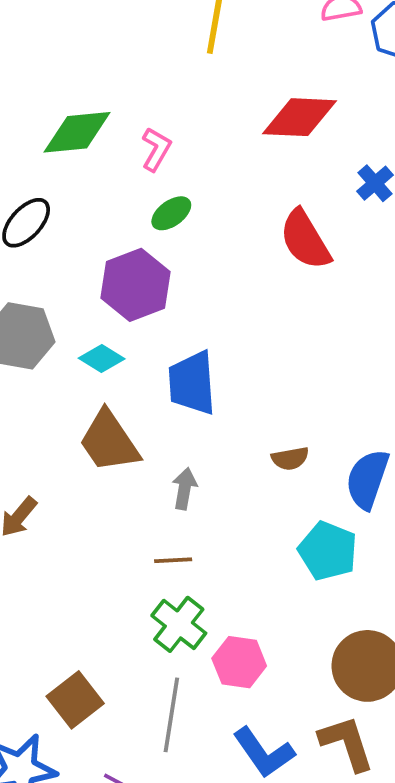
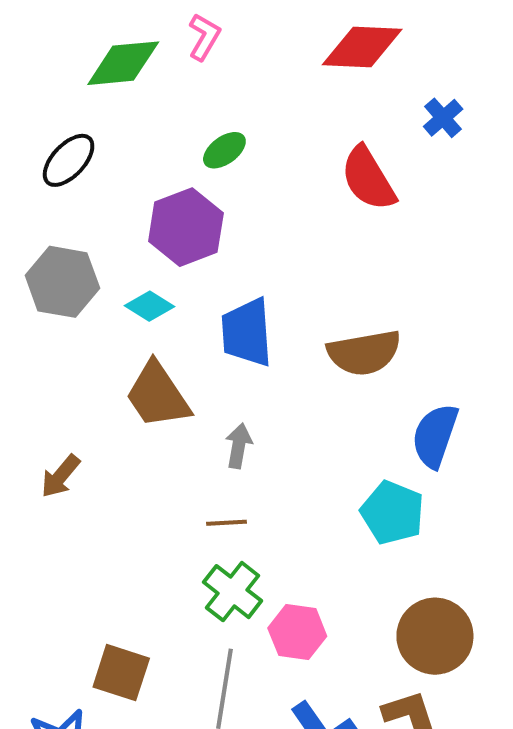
pink L-shape: (156, 149) -> (204, 37), moved
brown semicircle: (290, 458) -> (364, 353), moved, size x1.8
brown square: (75, 700) -> (121, 673), turned -34

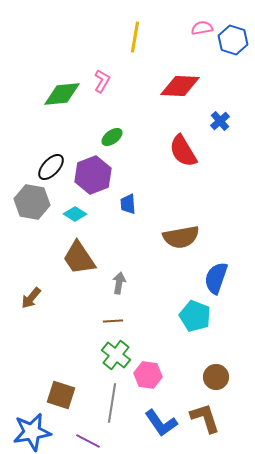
black ellipse: (69, 160) -> (51, 167), moved
blue trapezoid: (247, 332) -> (128, 204), moved, size x0.6
brown circle: (435, 636) -> (216, 377), size x0.7

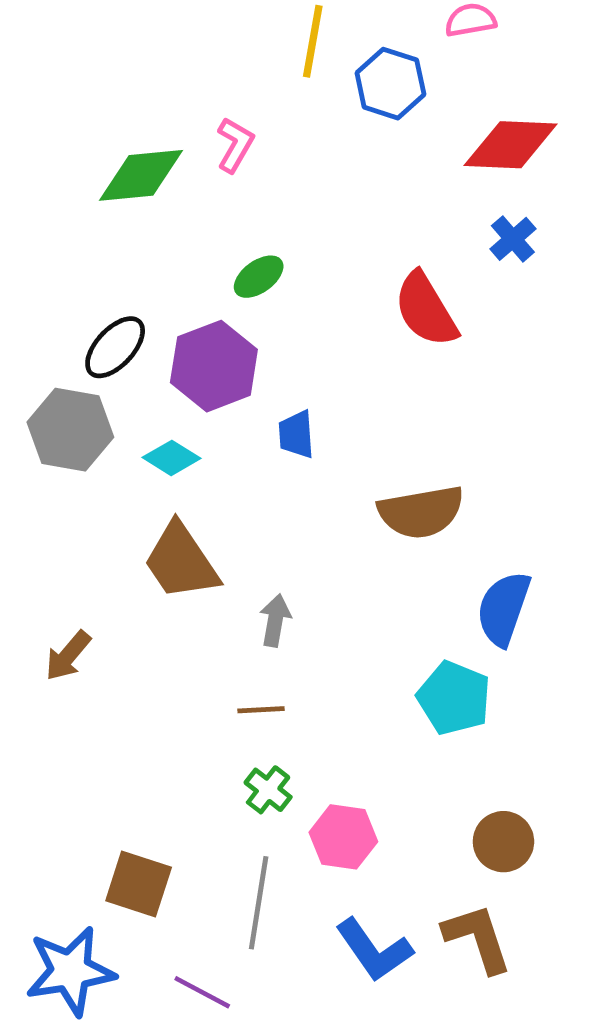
blue hexagon: (233, 40) -> (390, 84), moved
red diamond: (180, 86) -> (511, 145), moved
green cross: (116, 355) -> (268, 790), size x0.7

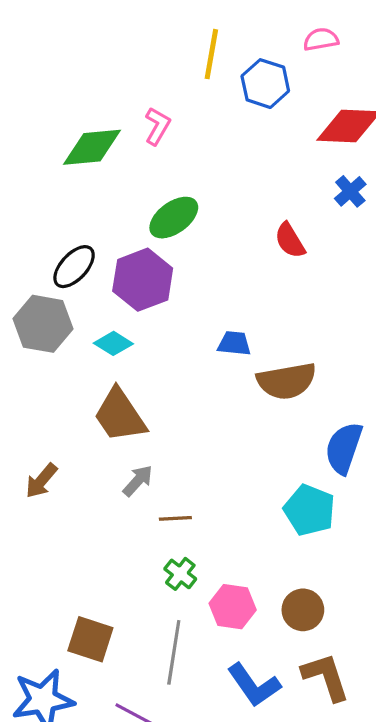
green ellipse: (259, 277) -> (174, 218), size x1.4
red semicircle: (426, 310) -> (290, 240), size x0.7
blue trapezoid: (296, 434) -> (234, 343), moved, turned 100
gray arrow: (275, 620) -> (138, 481), moved, turned 32
brown circle: (503, 842) -> (303, 610), moved

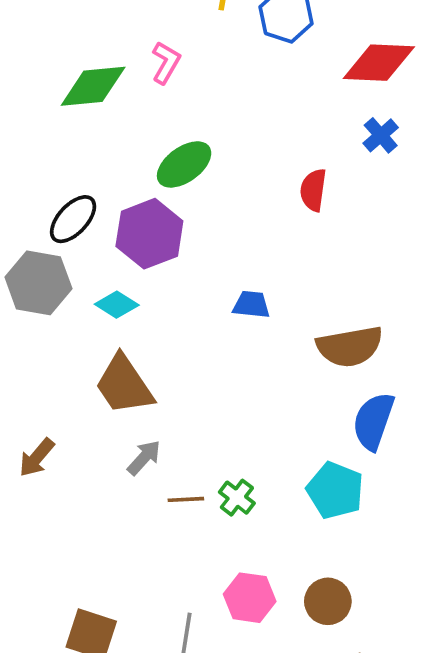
red semicircle: (290, 240) -> (313, 190), turned 39
brown semicircle: (287, 381) -> (350, 347), moved
green cross: (180, 574) -> (237, 498), moved

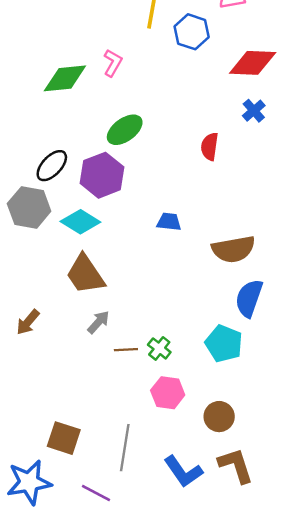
cyan diamond: (117, 305) -> (80, 222), size x1.4
pink hexagon: (250, 598) -> (168, 393), moved

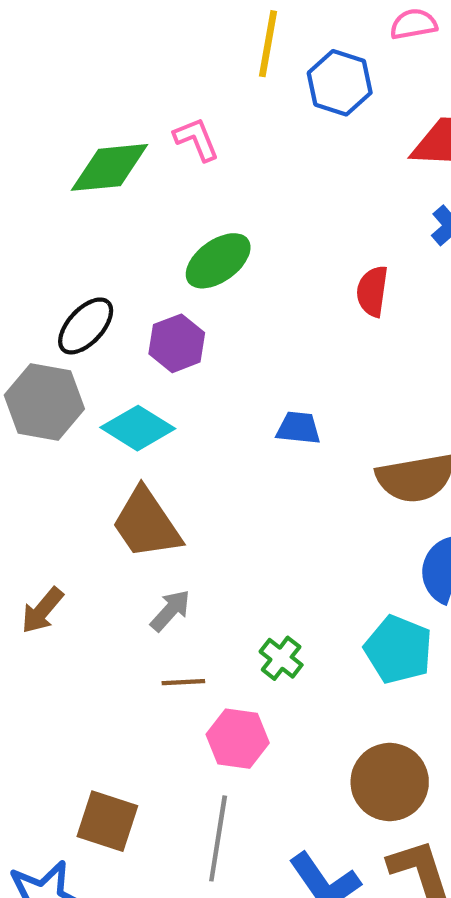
pink L-shape: (113, 63) -> (196, 139), turned -52
purple hexagon: (102, 175) -> (177, 343), size x0.7
brown line: (126, 350) -> (183, 682), moved
pink hexagon: (168, 393) -> (238, 739), moved
brown circle: (219, 417) -> (390, 782), size x1.4

